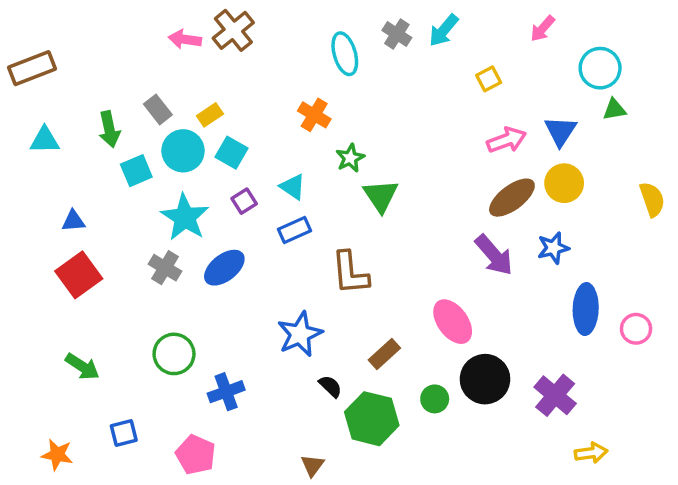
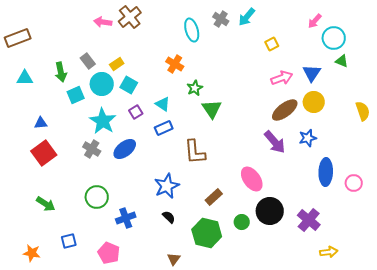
pink arrow: (543, 29) -> (315, 21), moved
green triangle: (614, 109) -> (342, 61), turned 32
black semicircle: (330, 386) -> (169, 217), moved

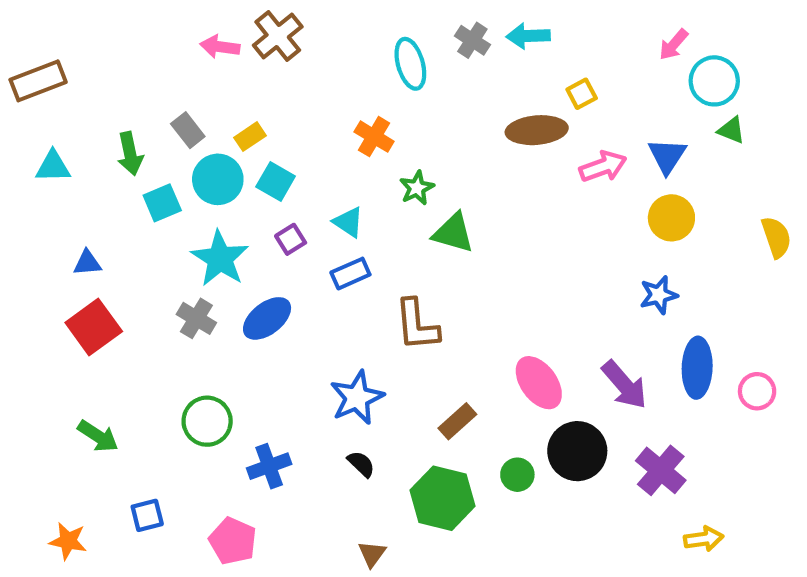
cyan arrow: (247, 17) -> (528, 36), turned 48
green triangle: (212, 109) -> (453, 233), turned -40
brown ellipse: (285, 110) -> (537, 130), moved, turned 32
purple arrow: (275, 142) -> (624, 385), moved

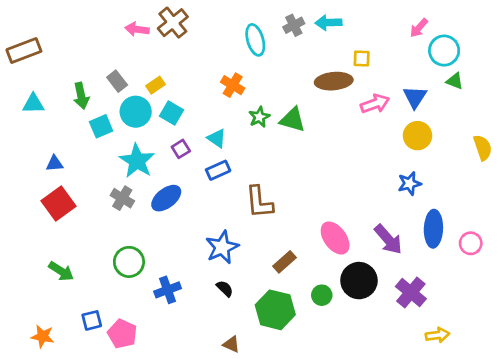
gray cross: (472, 40) -> (294, 25), turned 30
yellow square: (582, 94) -> (362, 59), turned 30
green triangle: (453, 233) -> (293, 120), moved
pink pentagon: (233, 541) -> (122, 334), moved
brown triangle: (372, 554) -> (231, 344), turned -42

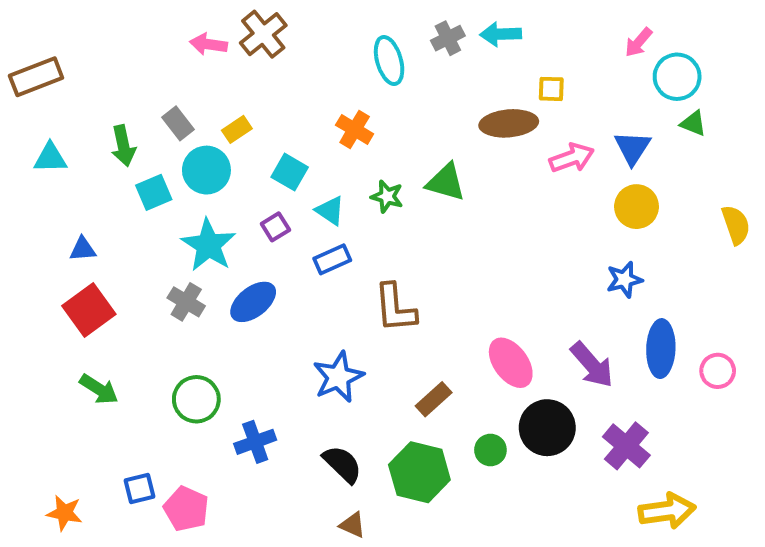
cyan square: (172, 113) -> (290, 172), moved
green star: (259, 117) -> (387, 196), moved, turned -30
green arrow: (61, 271) -> (99, 389), moved
black semicircle: (225, 289) -> (342, 464), moved, size x1.5
yellow arrow: (437, 335) -> (667, 511), size x1.5

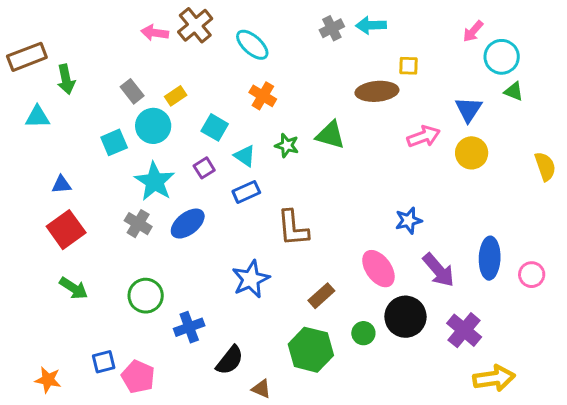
cyan ellipse: (389, 61) -> (252, 45), moved, turned -32
green arrow: (123, 146) -> (66, 79), moved
pink arrow: (572, 158) -> (424, 136), moved
blue star: (624, 280) -> (409, 221), moved
black semicircle: (342, 464) -> (230, 360), moved, turned 84

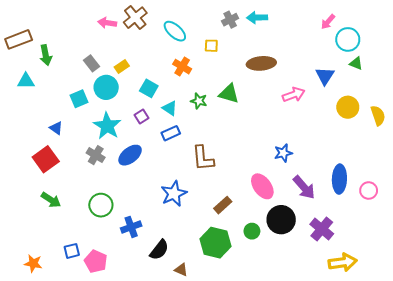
yellow square: (409, 66) -> (211, 46), moved
yellow circle: (472, 153) -> (348, 107), moved
blue triangle: (62, 184) -> (56, 128), moved, turned 40

